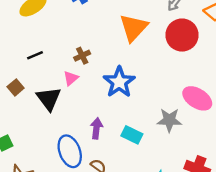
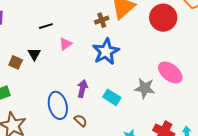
black line: (35, 55) -> (46, 26), moved
brown cross: (82, 56) -> (102, 20), moved
brown square: (16, 87) -> (16, 62), moved, turned -32
black triangle: (49, 99) -> (34, 54), moved, size x0.6

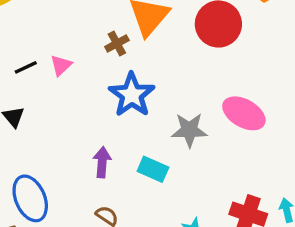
pink triangle: (65, 44) -> (61, 65), moved
gray star: (145, 88) -> (189, 130), moved
blue ellipse: (58, 105) -> (30, 198), moved

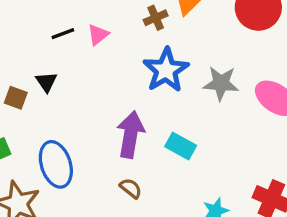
gray star: (189, 130) -> (221, 83), moved
purple arrow: (102, 162) -> (131, 135), size x1.5

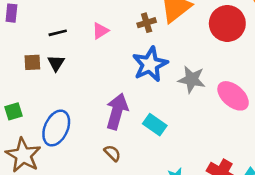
black line: (63, 34) -> (58, 33), moved
brown square: (16, 98) -> (32, 62), moved, turned -30
blue ellipse: (56, 164) -> (56, 128), turned 36

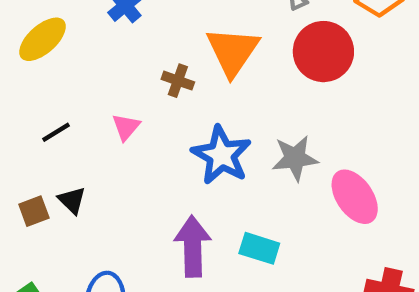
brown cross: (147, 23) -> (178, 81), moved, turned -36
black line: (58, 33) -> (56, 132), moved
pink ellipse: (233, 96) -> (355, 197), moved, turned 32

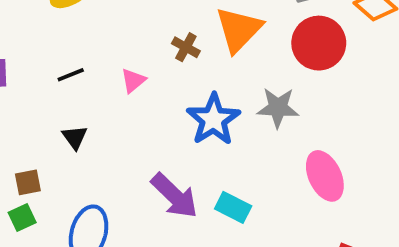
gray star: (295, 158) -> (278, 108), moved
brown square: (34, 211) -> (28, 182), moved
purple arrow: (193, 246) -> (174, 196), turned 126

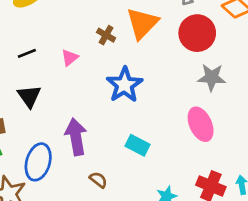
gray star: (278, 108) -> (212, 77), moved
black triangle: (75, 137) -> (29, 96), size x1.4
purple arrow: (174, 196) -> (76, 137), moved, turned -144

